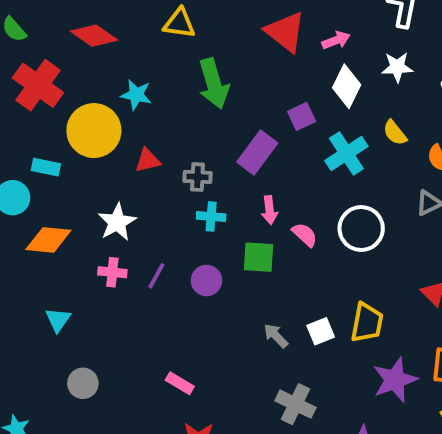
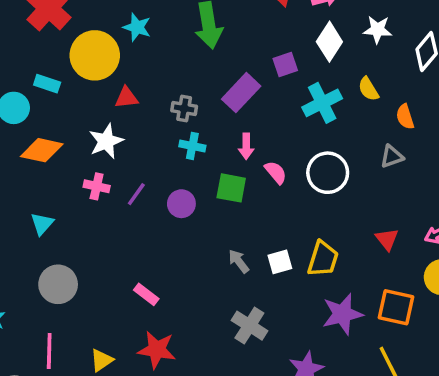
red triangle: (148, 160) -> (126, 98), moved
gray circle: (83, 383) -> (58, 284), size x1.4

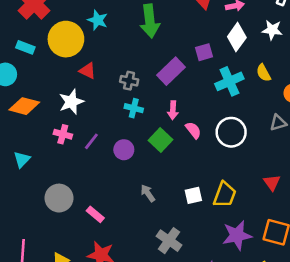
cyan rectangle: (47, 84) -> (25, 47), moved
red triangle: (126, 98) -> (88, 71), turned 30
green square: (231, 188) -> (161, 140), turned 30
gray arrow: (239, 261) -> (148, 193), moved
gray circle: (58, 284) -> (59, 198), moved

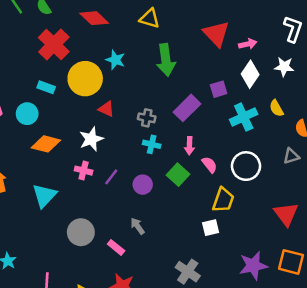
cyan triangle: (22, 159) -> (44, 196), size x1.5
red triangle: (272, 183) -> (286, 214), size x1.5
gray arrow: (148, 193) -> (138, 226), moved
yellow trapezoid: (225, 195) -> (223, 200), moved

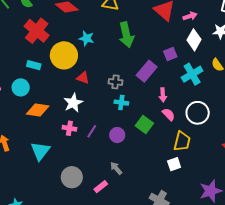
pink arrow: (189, 146) -> (163, 95), moved
pink rectangle: (116, 247) -> (101, 187), turned -72

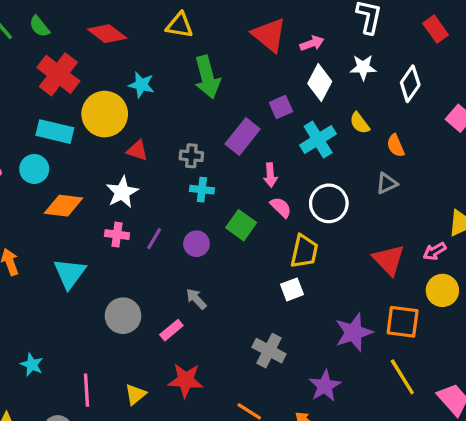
cyan rectangle: (34, 65) -> (55, 132), size x1.5

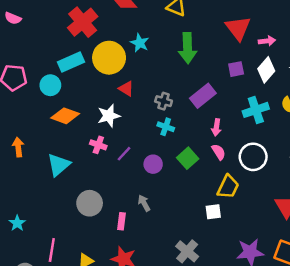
purple square: (281, 107) -> (236, 69), moved
cyan rectangle: (55, 132) -> (71, 62), turned -50
pink rectangle: (171, 330) -> (122, 221), turned -56

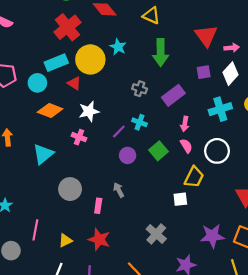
red triangle: (126, 89) -> (74, 83), moved
gray cross: (164, 101) -> (140, 89), moved
purple line: (124, 154) -> (119, 132), moved

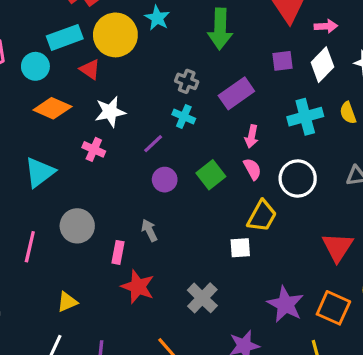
cyan cross: (139, 122) -> (184, 117), moved
pink line: (35, 230) -> (30, 247), moved
purple star: (212, 236) -> (285, 304), turned 30
red star: (99, 239) -> (138, 287), moved

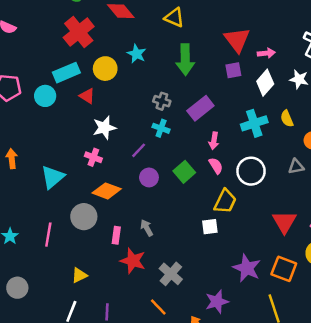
yellow circle: (115, 35) -> (105, 69), size x0.7
purple square: (283, 61) -> (233, 70), moved
orange diamond: (52, 108) -> (107, 191), moved
gray arrow: (149, 230) -> (147, 228), moved
gray cross: (202, 298) -> (171, 274), moved

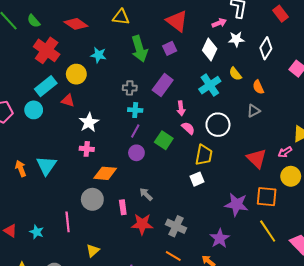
pink arrow: (266, 53) -> (219, 23), moved
purple square: (233, 70) -> (170, 48), moved
purple line: (139, 150) -> (135, 131), moved
cyan triangle: (53, 177) -> (46, 166), moved
yellow triangle: (79, 275) -> (93, 250), moved

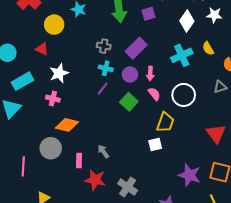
cyan rectangle: (46, 86) -> (23, 81), moved
purple circle: (136, 153) -> (130, 75), moved

